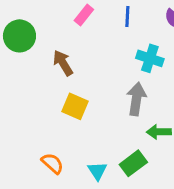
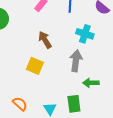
brown arrow: (63, 63) -> (45, 40), moved
green rectangle: (133, 163) -> (74, 104), turned -60

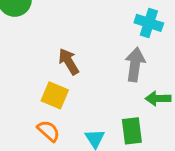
brown arrow: (45, 40) -> (69, 61), moved
yellow square: (35, 66) -> (55, 95), moved

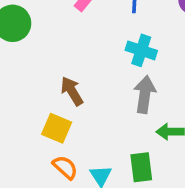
cyan cross: (149, 23) -> (141, 50), moved
orange semicircle: (49, 131) -> (65, 167), moved

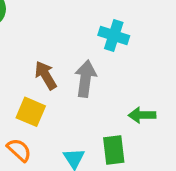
gray arrow: (145, 94) -> (86, 79), moved
orange semicircle: (65, 167) -> (19, 150), moved

